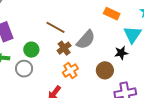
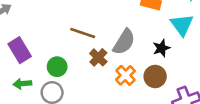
black star: (121, 53) -> (161, 48), moved
orange cross: (70, 70) -> (125, 75), moved

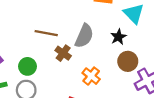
orange cross: (125, 75) -> (91, 76), moved
brown circle: (155, 76) -> (128, 61), moved

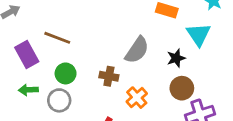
brown line: (46, 33) -> (57, 38), moved
brown cross: (63, 53) -> (109, 76), moved, turned -35

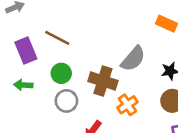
brown cross: (109, 76) -> (103, 81), size x1.5
gray circle: (59, 100) -> (66, 101), moved

